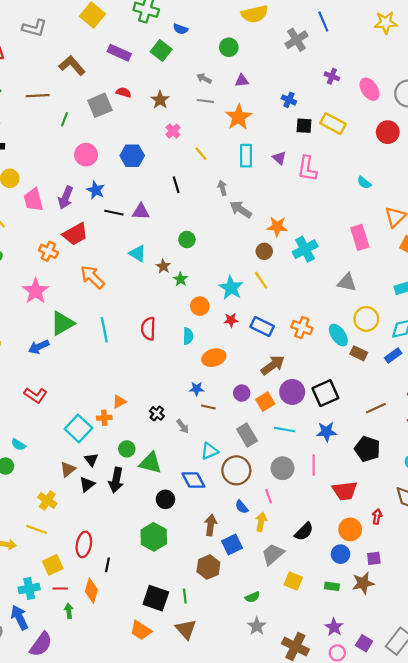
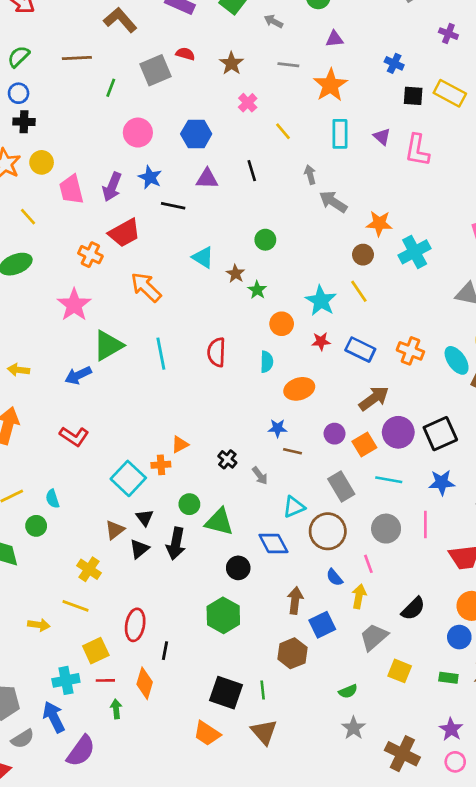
gray arrow: (204, 78) -> (273, 21), moved
purple triangle: (141, 212) -> (207, 179), moved
cyan semicircle: (18, 445) -> (52, 499), turned 40

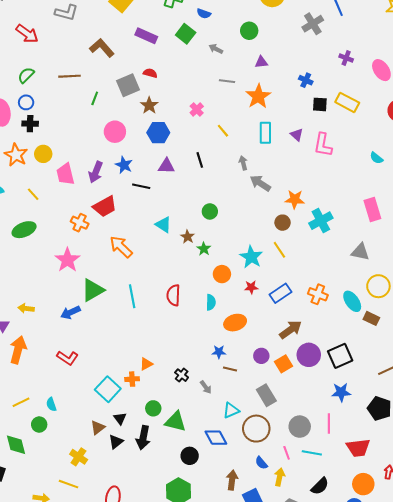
brown star: (231, 63) -> (149, 105), moved
blue rectangle: (360, 350) -> (280, 293), turned -60
cyan line: (389, 480) -> (312, 453), moved

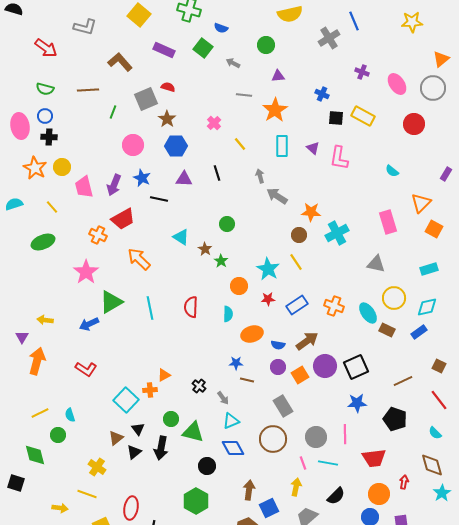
green semicircle: (26, 75) -> (45, 89), turned -120
cyan triangle: (231, 410) -> (231, 421), moved
blue semicircle: (261, 463) -> (278, 345), moved, turned -40

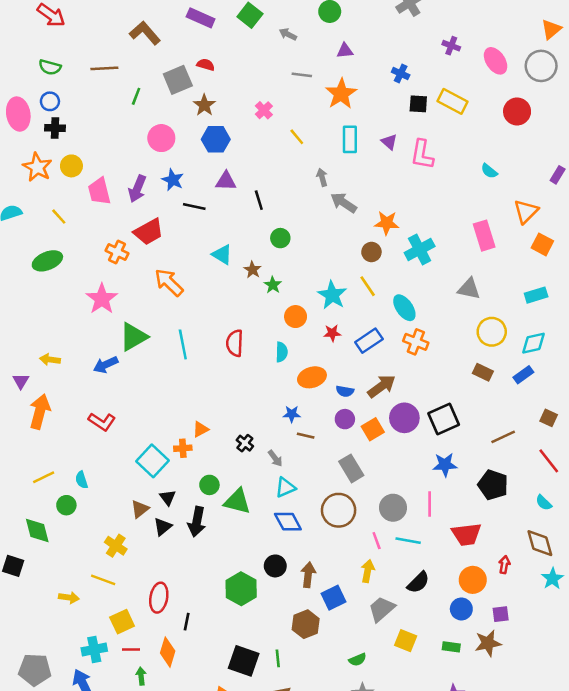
black line: (217, 173) -> (259, 200), moved
cyan ellipse: (368, 313) -> (404, 308), moved
black circle: (207, 466) -> (275, 566), moved

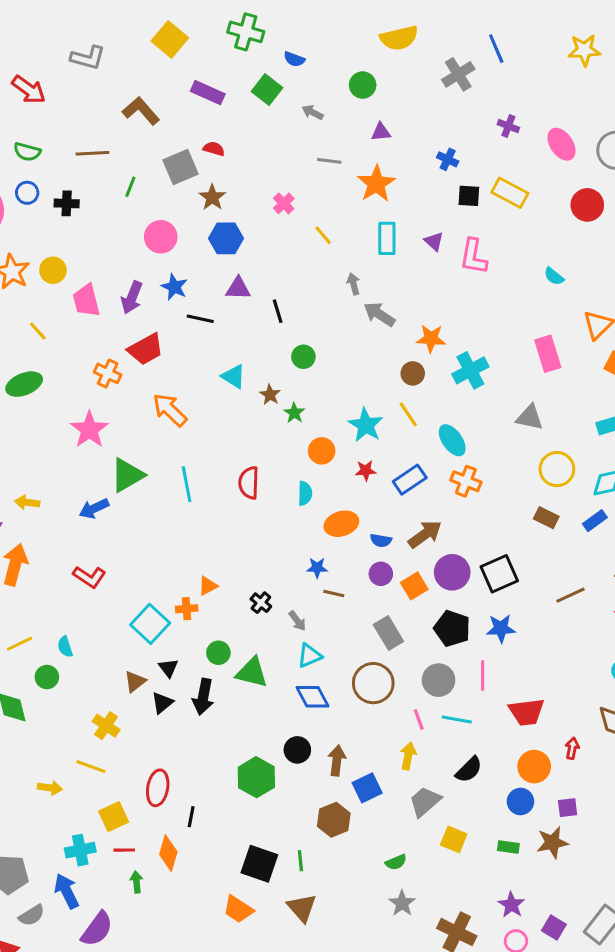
black cross: (55, 128) -> (67, 203), moved
black pentagon: (493, 485) -> (452, 628), moved

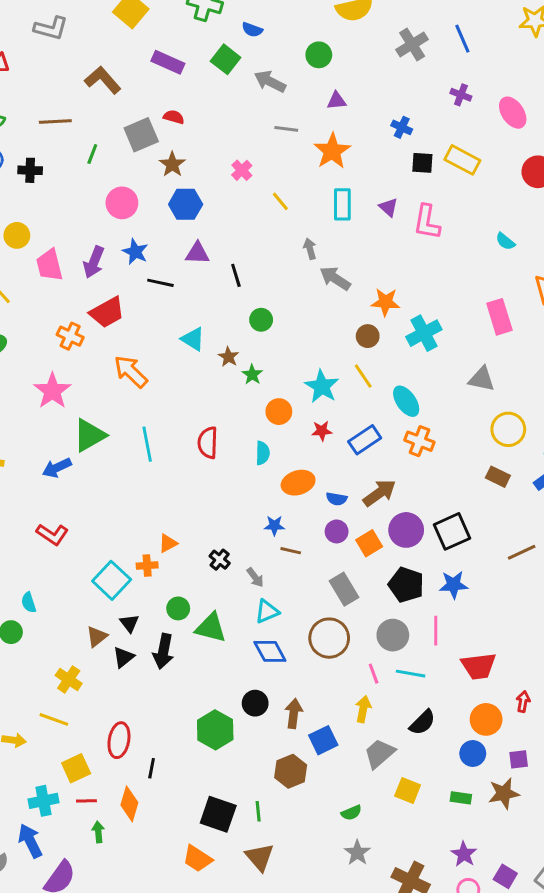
blue line: (496, 49) -> (462, 39), moved
gray arrow: (313, 112) -> (270, 81), size x1.5

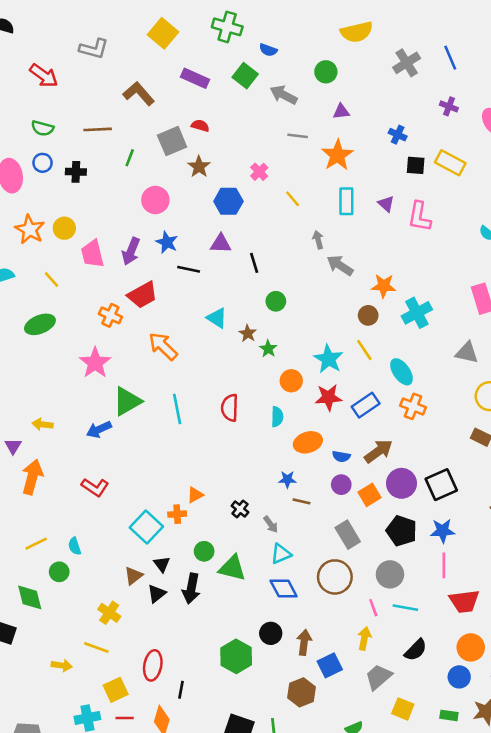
blue hexagon: (186, 204) -> (228, 201), moved
red star: (322, 431) -> (328, 397), size x1.5
pink line: (436, 631) -> (444, 565), moved

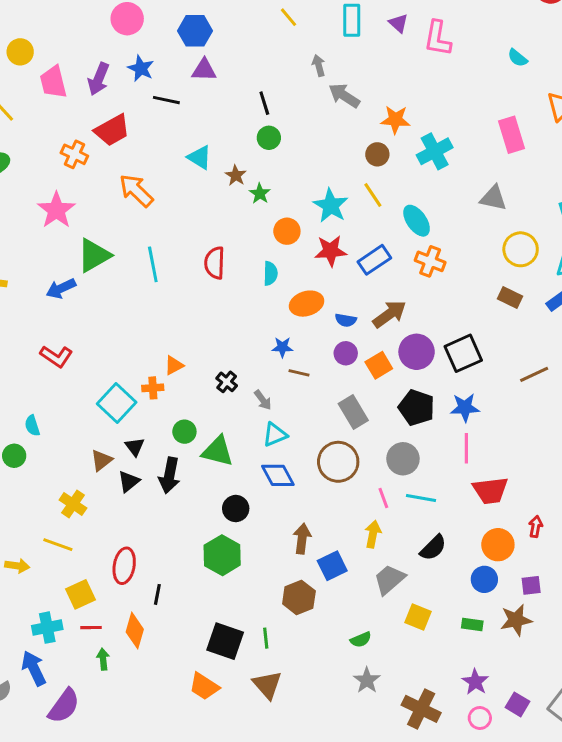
blue hexagon: (228, 201) -> (195, 31), moved
black line: (254, 263) -> (264, 103), moved
black circle: (271, 633) -> (236, 509), moved

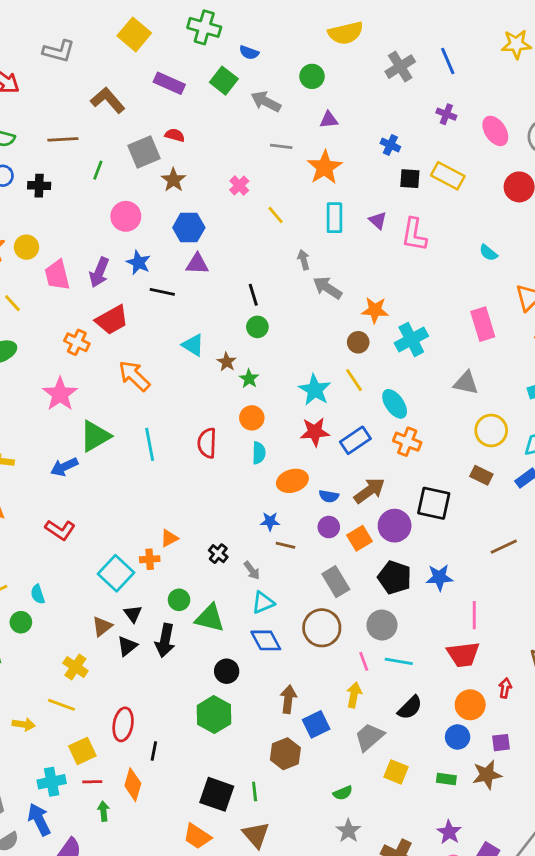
orange circle: (287, 231) -> (252, 418), moved
black square: (463, 353) -> (434, 503), moved, turned 36
pink line: (466, 448) -> (474, 615), moved

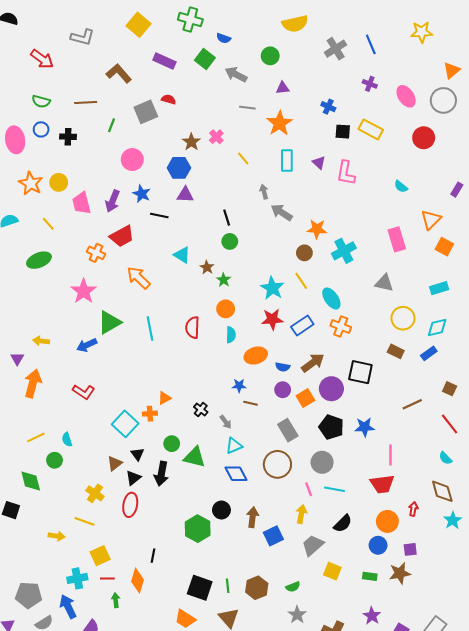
brown star: (173, 180) -> (191, 142), moved
black circle: (227, 671) -> (221, 510), moved
red ellipse: (123, 724) -> (130, 505), moved
brown hexagon: (285, 754) -> (257, 588), moved

